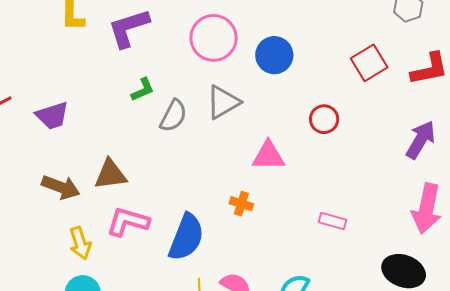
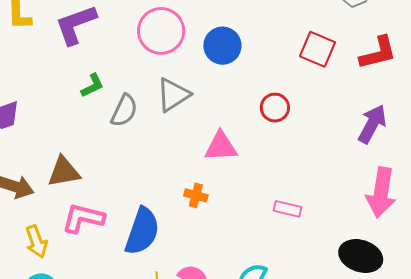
red square: (369, 63) -> (318, 49), turned -33

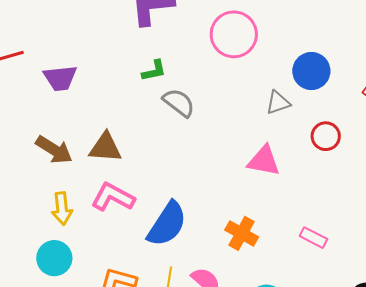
blue circle: (222, 46) -> (311, 71), moved
gray triangle: (173, 95) -> (278, 103), moved, size x0.7
gray semicircle: (124, 110) -> (179, 103), turned -92
orange cross: (196, 195) -> (242, 233), moved, size x1.4

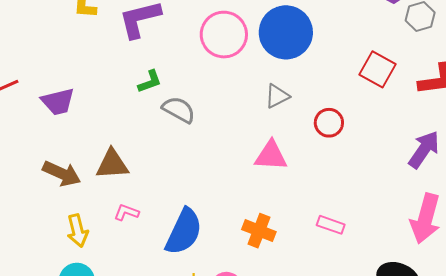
blue circle: (311, 71) -> (286, 32), moved, size x1.4
pink L-shape: (113, 197) -> (126, 212), size x0.6

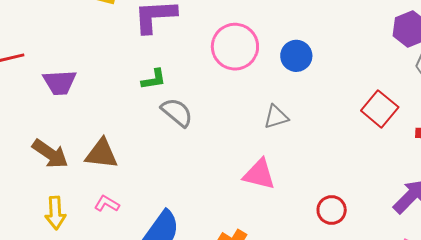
blue circle: (286, 32) -> (296, 56), size x0.6
red circle: (329, 123) -> (332, 210), moved

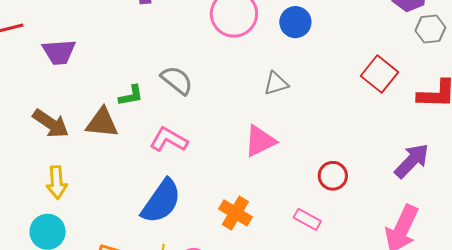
green L-shape: (154, 79) -> (131, 96), moved
pink triangle: (259, 174) -> (260, 141), turned -39
pink L-shape: (107, 204) -> (169, 140), moved, size x1.5

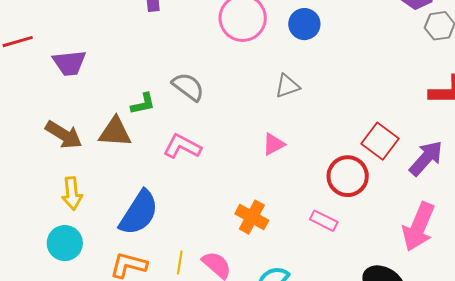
red square: (380, 74) -> (380, 141), moved
pink triangle: (260, 141) -> (274, 144), size x0.7
red circle: (333, 176) -> (348, 176), size x1.4
blue semicircle: (161, 201) -> (139, 213), moved

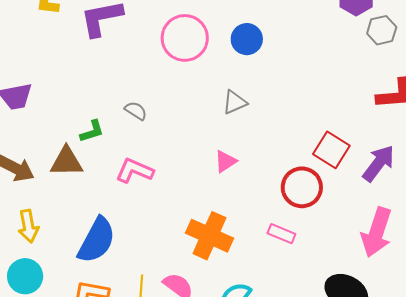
gray semicircle: (188, 87) -> (136, 111), size x0.7
orange cross: (252, 217) -> (210, 236), size x1.4

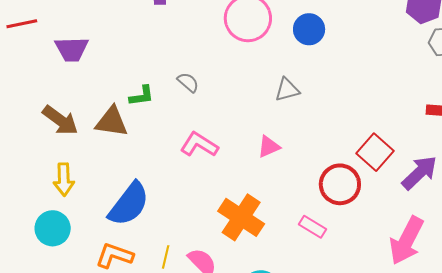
pink L-shape: (135, 171) -> (199, 145), moved

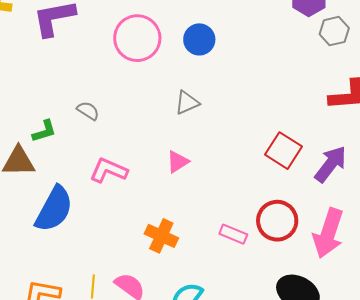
red circle: (340, 184) -> (277, 221), moved
blue semicircle: (129, 204) -> (54, 209), moved
orange cross: (241, 217) -> (161, 236), size x0.7

